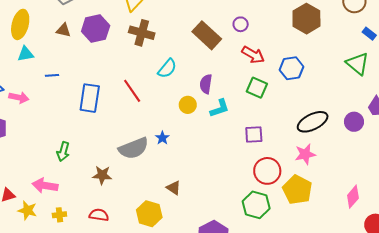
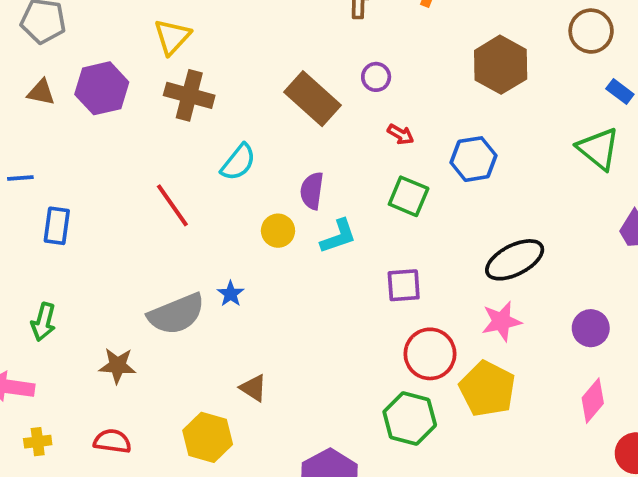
red arrow: (253, 55) -> (401, 134), size x0.6
blue rectangle: (90, 98) -> (57, 226), moved, size x0.7
purple circle: (354, 122) -> (591, 328), moved

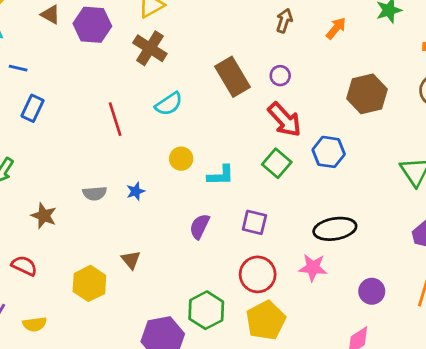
red arrow: (401, 134) -> (285, 120), size x2.0
purple semicircle: (312, 191) -> (200, 226), moved
gray semicircle: (176, 314) -> (95, 193), size x0.6
yellow pentagon: (487, 389) -> (266, 320), moved
green hexagon: (410, 418) -> (206, 310), moved

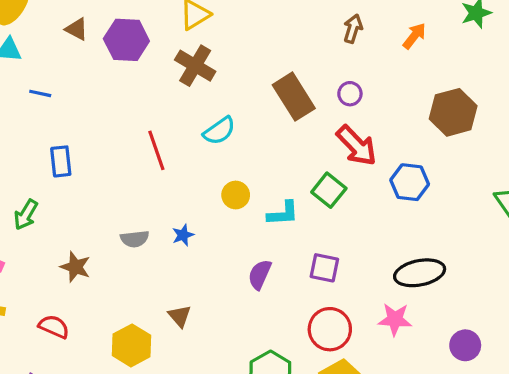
blue rectangle: (33, 108) -> (61, 161), moved, turned -30
green square: (277, 163) -> (329, 190), moved

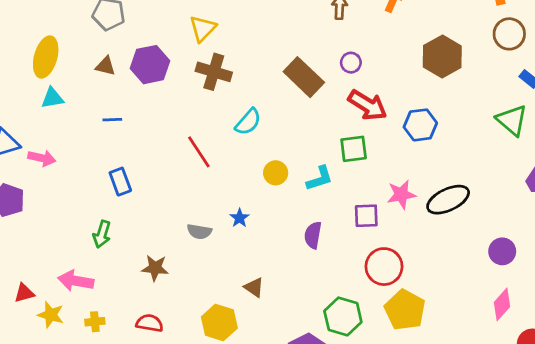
blue line: (40, 93) -> (112, 120), moved
green square: (329, 190) -> (354, 149), turned -32
gray semicircle: (135, 239) -> (199, 231), turned 30
pink star: (395, 319) -> (401, 194), moved

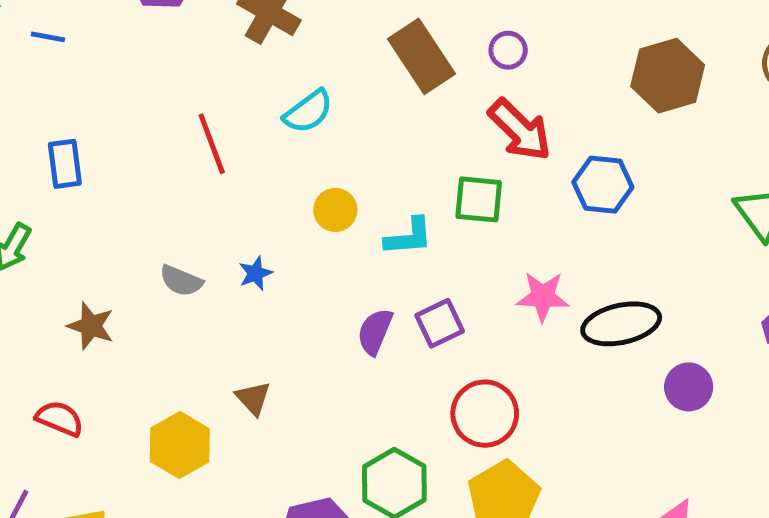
blue line: (112, 120) -> (48, 37), moved
purple square: (366, 216) -> (440, 323), moved, turned -36
purple circle: (502, 251) -> (689, 387), moved

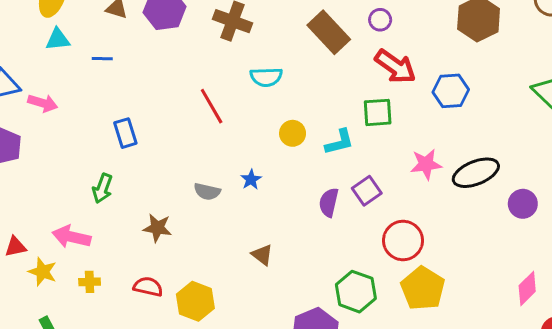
cyan semicircle: (308, 112) -> (266, 77), turned 44
yellow hexagon: (180, 445) -> (195, 301), moved

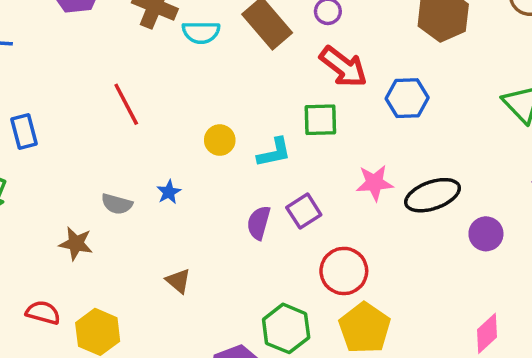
cyan semicircle: (266, 77) -> (201, 32), moved
brown star: (157, 228) -> (76, 244), moved

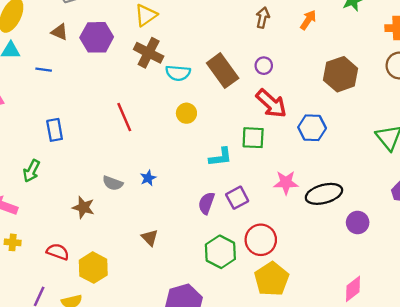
yellow circle: (220, 140) -> (186, 113), moved
green hexagon: (286, 328) -> (220, 252), moved

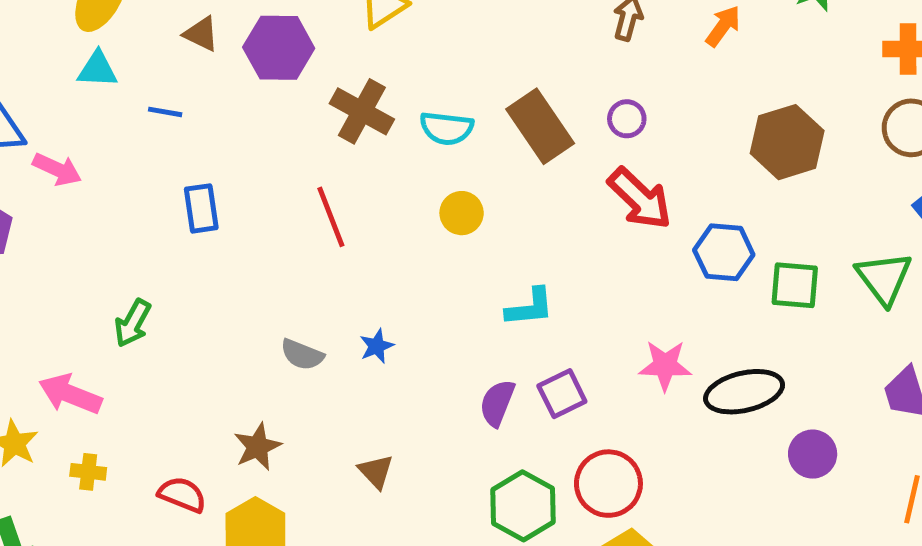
brown cross: (149, 53) -> (362, 111), moved
blue rectangle: (55, 130) -> (201, 208), moved
green square: (253, 138) -> (795, 285), moved
brown star: (83, 207) -> (258, 447), moved, turned 30

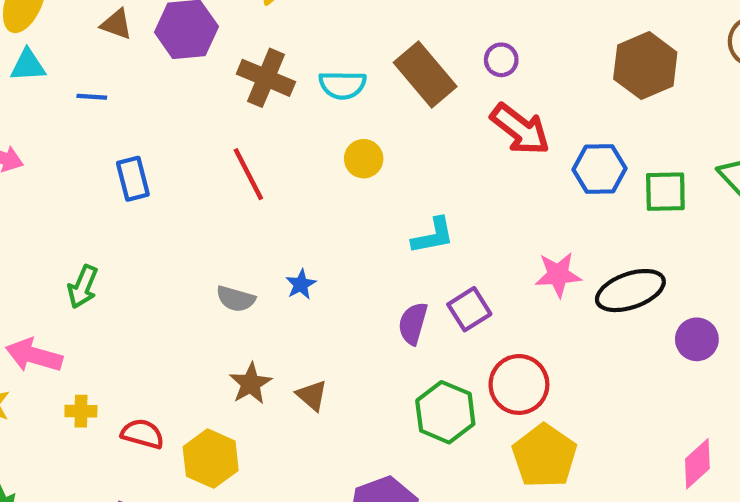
brown star: (258, 447) -> (251, 384), moved
yellow cross: (88, 472) -> (81, 411), moved

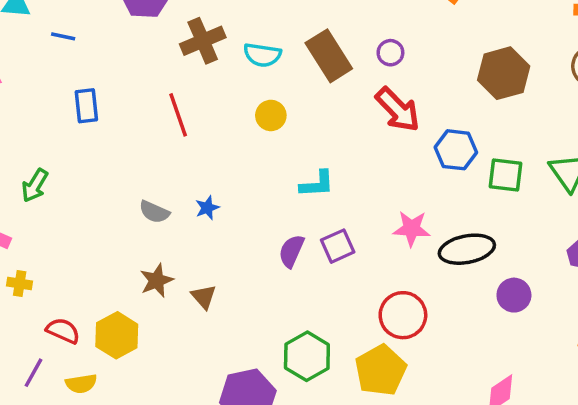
brown cross: (266, 78) -> (203, 41), turned 36
red circle: (519, 384) -> (403, 315), moved
green hexagon: (445, 412) -> (307, 356), moved
red semicircle: (143, 434) -> (63, 331), moved

